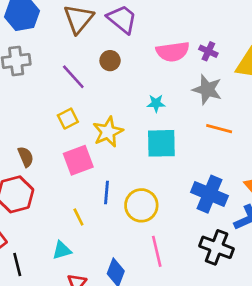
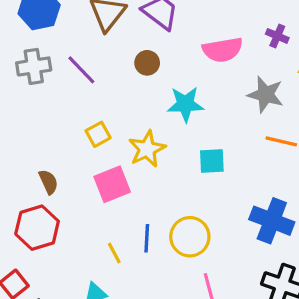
purple cross: (208, 51) -> (277, 36), moved
purple line: (73, 77) -> (81, 70), moved
cyan star: (156, 103) -> (185, 104), moved, size x1.6
cyan square: (161, 143) -> (212, 161), size x0.7
blue line: (107, 192) -> (147, 238), moved

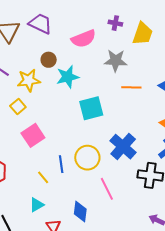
brown circle: (147, 63) -> (49, 60), moved
yellow star: (147, 149) -> (29, 80), moved, turned 30
cyan square: (212, 161) -> (91, 108), size x1.4
blue cross: (272, 221) -> (123, 147), moved, turned 32

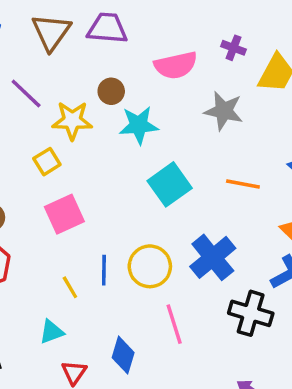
purple trapezoid: (40, 24) -> (107, 28), turned -30
orange line: (131, 87) -> (243, 184), moved
cyan square: (91, 108) -> (170, 184), turned -30

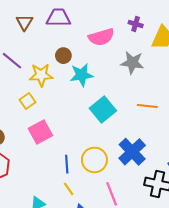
brown triangle: (51, 32) -> (24, 22), size x0.7
yellow line: (70, 287) -> (69, 189), moved

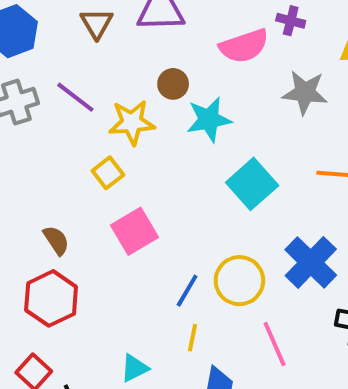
purple cross: (136, 24) -> (291, 21), moved
blue line: (67, 164) -> (187, 291), turned 36
yellow line: (69, 189) -> (192, 338), turned 48

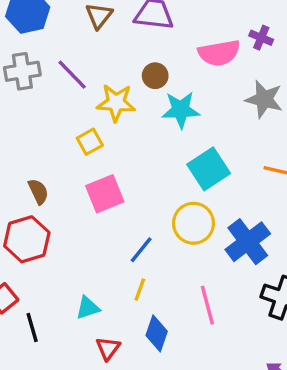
yellow circle: (239, 281) -> (194, 223), moved

